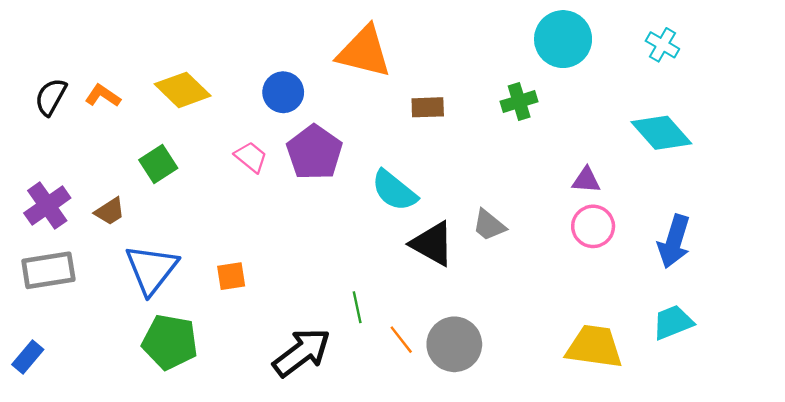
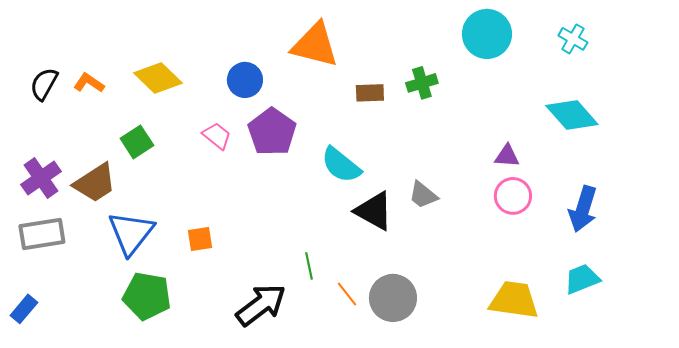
green cross: (519, 102) -> (422, 83), moved
brown trapezoid: (110, 211) -> (95, 183), size x1.6

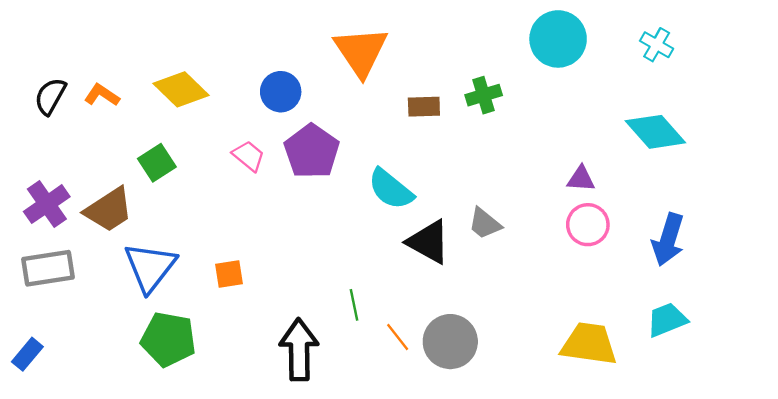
orange triangle: (315, 45) -> (361, 52), turned 42
black arrow: (261, 305) -> (299, 350), turned -54

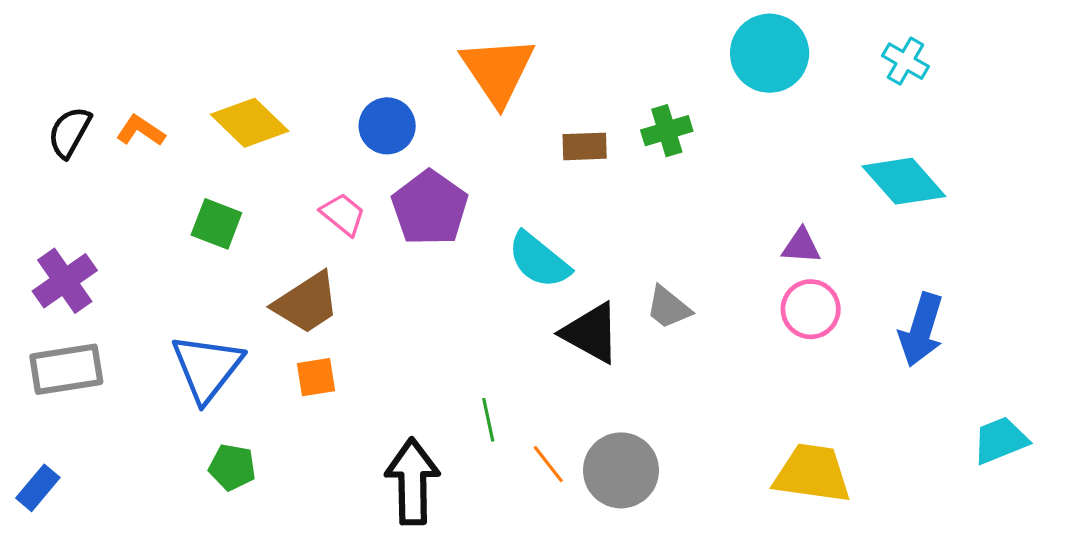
green square: (157, 163) -> (216, 224), turned -36
brown trapezoid: (109, 210) -> (307, 303), moved
cyan trapezoid: (667, 320) -> (1000, 440), moved
green pentagon: (168, 339) -> (232, 467), size x0.6

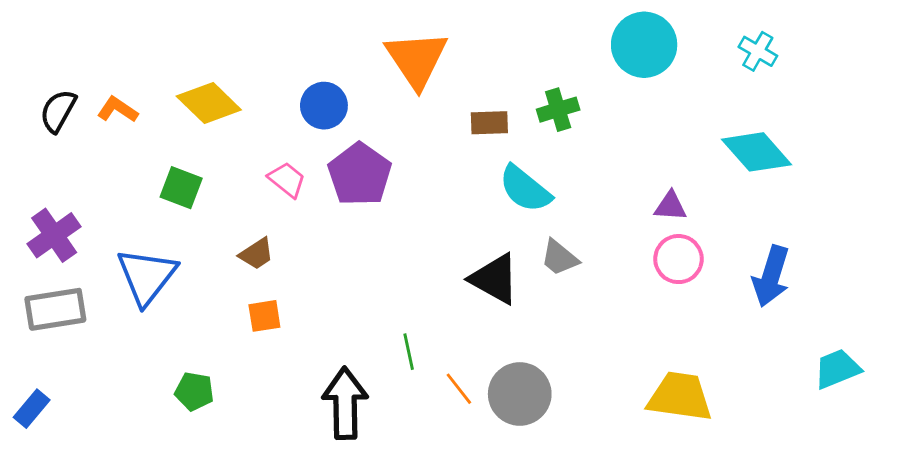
cyan semicircle: (539, 260) -> (525, 189), moved
brown trapezoid: (307, 303) -> (256, 254), size x0.6
blue triangle: (207, 368) -> (147, 276), moved

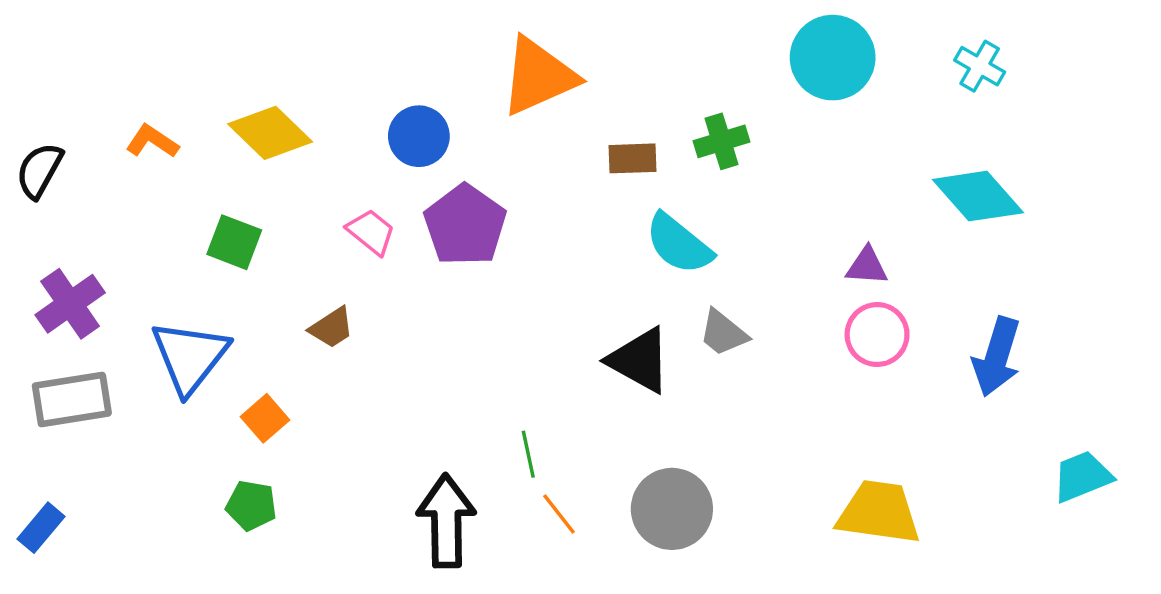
orange triangle: (417, 59) -> (539, 76), turned 40
black semicircle: (58, 111) -> (39, 170), moved
orange square: (264, 316) -> (265, 418), moved, turned -32
orange line: (459, 389) -> (559, 514), moved

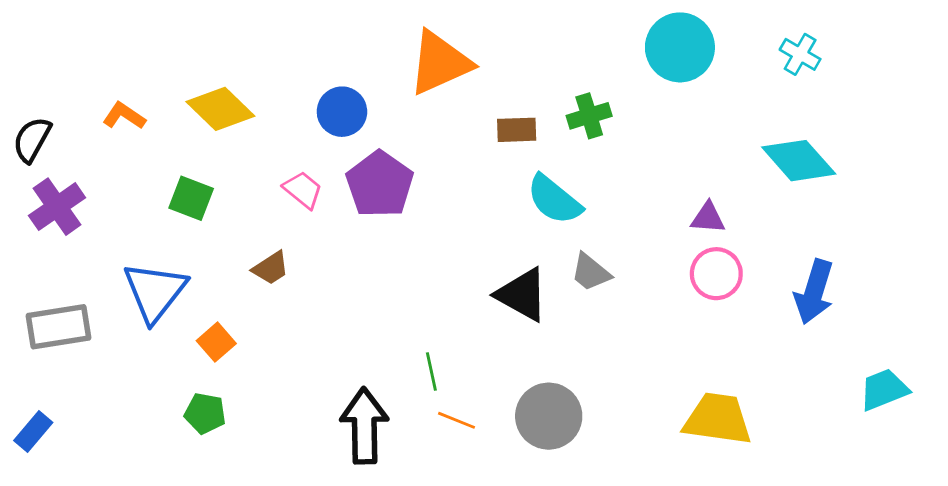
purple cross: (70, 304) -> (57, 207), moved
orange line: (559, 514) -> (456, 420), turned -30

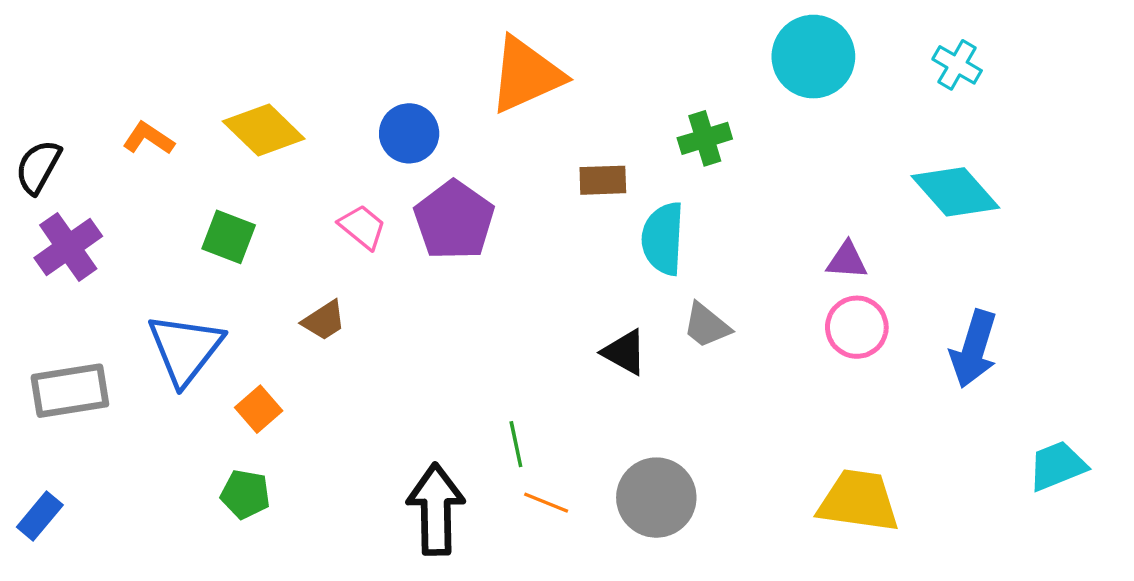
brown rectangle: (517, 130) -> (603, 180), moved
cyan semicircle: (554, 200) -> (663, 239), turned 54
black triangle: (522, 295) -> (625, 352), size x0.7

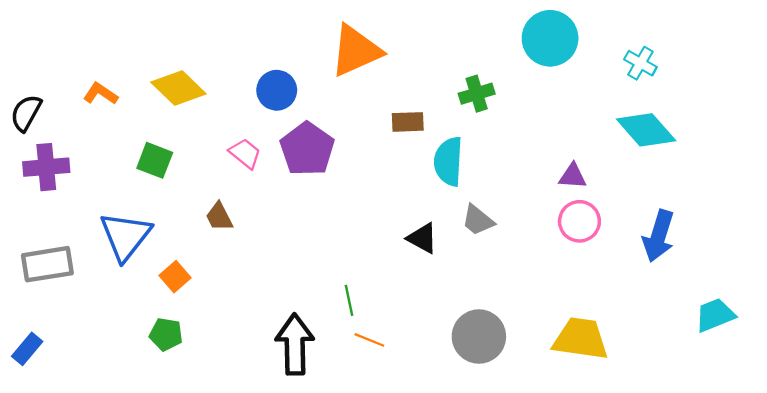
cyan cross: (957, 65) -> (640, 63), moved
purple cross: (68, 247) -> (46, 167), turned 30
brown trapezoid: (324, 320) -> (219, 217), turned 96
gray circle: (656, 498) -> (479, 337), moved

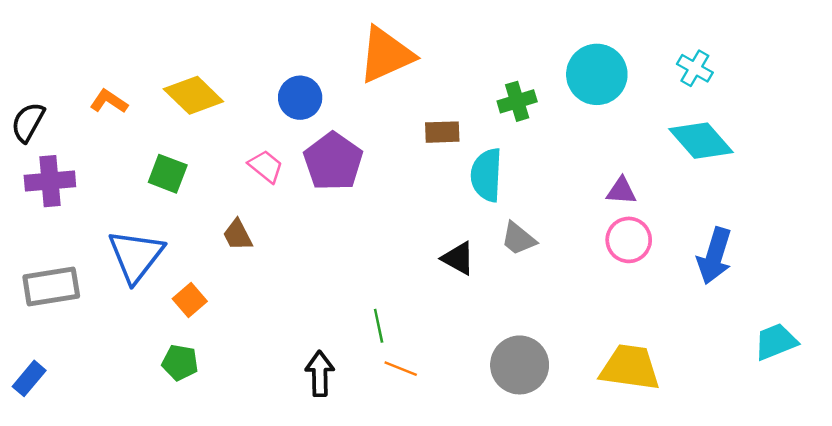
cyan circle: (550, 38) -> (597, 74), moved
black arrow: (295, 344) -> (320, 374), size x0.7

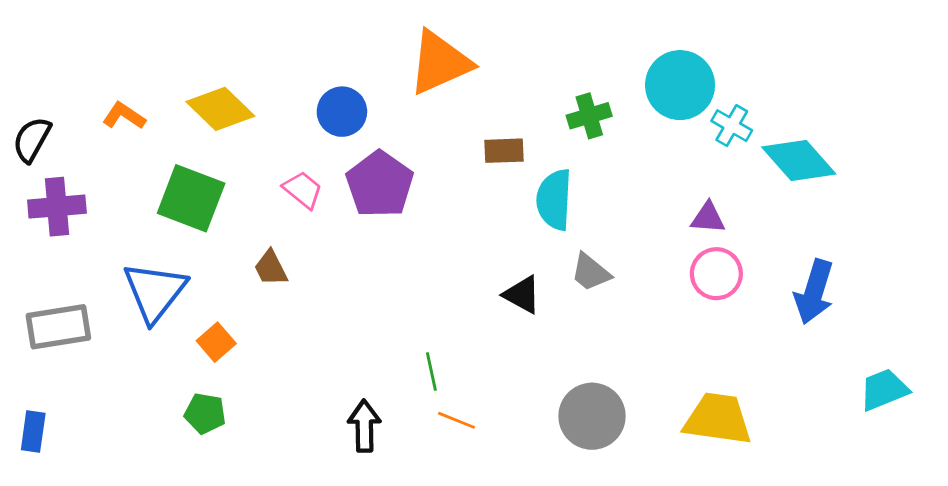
cyan cross: (695, 68) -> (732, 126), moved
green square: (168, 174) -> (191, 198), size x1.5
blue rectangle: (29, 378) -> (33, 432), turned -32

